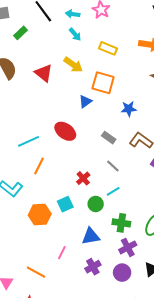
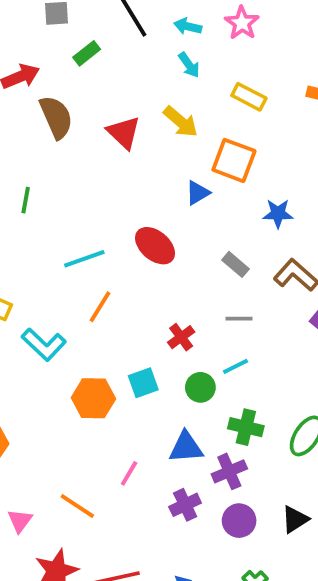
gray line: (113, 166) -> (239, 319), turned -48
purple cross: (128, 247) -> (229, 471), moved

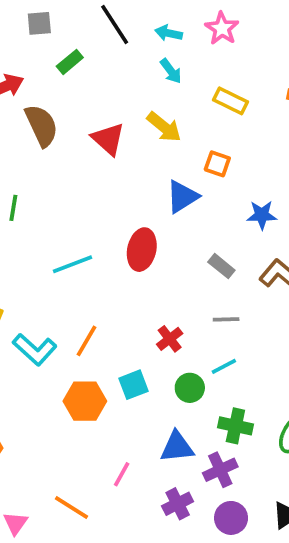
orange square: (234, 160) -> (217, 164), size x0.6
blue triangle: (198, 193) -> (182, 197), size x1.4
red ellipse: (155, 246) -> (142, 250), turned 63
orange line: (100, 307) -> (86, 341), moved

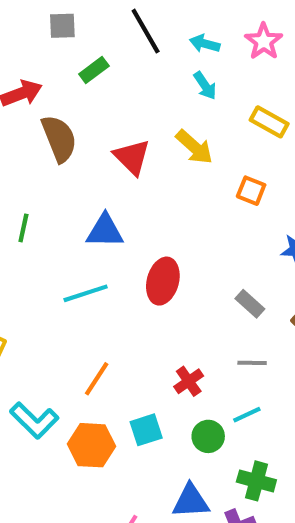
blue triangle: (182, 197) -> (105, 231), moved, turned 30
cyan L-shape: (35, 349) -> (34, 420), moved

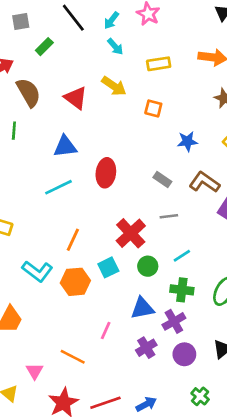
cyan arrow: (205, 44) -> (111, 20), turned -60
yellow rectangle: (269, 122) -> (159, 64), turned -30
green line: (23, 228) -> (14, 131), moved
red cross: (189, 381) -> (131, 233), size x1.6
cyan line: (247, 415) -> (182, 256), moved

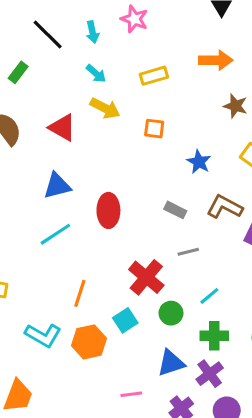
cyan arrow: (111, 20) -> (92, 32), turned -42
cyan arrow: (115, 47) -> (96, 74), moved
blue star: (187, 141) -> (199, 162), turned -30
pink line: (106, 330) -> (131, 394), turned 66

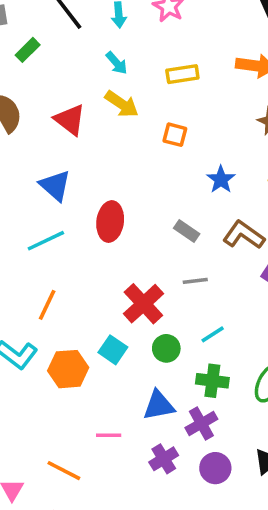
blue triangle: (57, 186) -> (55, 185), turned 48
orange line: (80, 293) -> (47, 305), moved
cyan square: (125, 320) -> (113, 350), turned -30

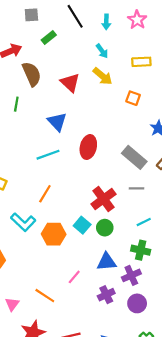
gray rectangle: (187, 231) -> (134, 157), size x1.6
green circle: (166, 348) -> (105, 228), moved
pink line: (109, 435) -> (74, 277), turned -56

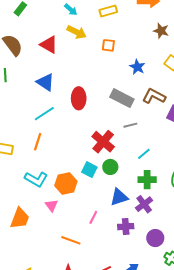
orange line: (45, 194) -> (38, 142), moved
purple cross: (106, 295) -> (126, 227), turned 35
purple circle: (137, 303) -> (155, 238), moved
pink triangle: (12, 304) -> (52, 205), moved

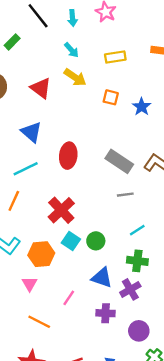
blue star: (137, 67) -> (142, 107), moved
red cross: (103, 142) -> (61, 210), moved
blue triangle: (119, 197) -> (102, 278), turned 30
pink triangle: (52, 205) -> (30, 284), moved

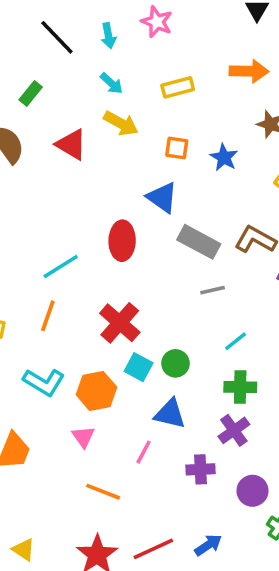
green rectangle: (12, 42) -> (31, 93), moved
blue triangle: (31, 132) -> (162, 197), moved
blue triangle: (102, 278) -> (170, 414), moved

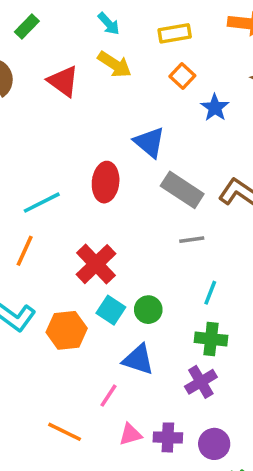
orange square: (177, 148) -> (182, 76), moved, turned 30
cyan line: (236, 341) -> (210, 293), turned -35
pink triangle: (83, 437) -> (130, 434), moved, turned 45
purple cross: (200, 469) -> (168, 437), moved

